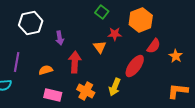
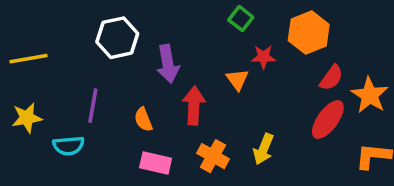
purple arrow: (60, 38) -> (168, 64), size x1.5
orange star: (176, 56) -> (370, 95), size x1.5
red ellipse: (135, 66) -> (328, 120), moved
orange semicircle: (46, 70) -> (143, 120), turned -96

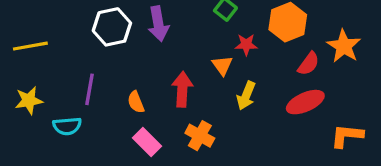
purple arrow: (168, 64) -> (158, 24), moved
orange star: (370, 95) -> (344, 46), moved
red ellipse: (328, 120) -> (305, 102), turned 30
yellow arrow: (263, 149) -> (246, 96), moved
pink rectangle: (156, 163) -> (147, 142), turned 32

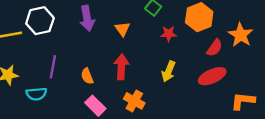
purple arrow: (158, 24) -> (87, 18), moved
white hexagon: (112, 27) -> (40, 21), moved
orange triangle: (222, 65) -> (123, 29), moved

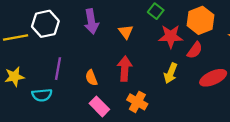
red star: (169, 34) -> (171, 36), size x1.5
red semicircle: (215, 48) -> (195, 50), moved

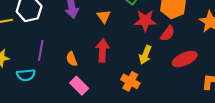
orange cross: (137, 102) -> (130, 81), moved

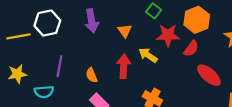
yellow arrow: (145, 55) -> (148, 55), moved, turned 102
red ellipse: (185, 59) -> (209, 75), turned 65

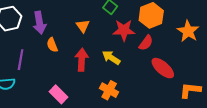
purple arrow: (92, 21) -> (40, 23), moved
yellow arrow: (148, 55) -> (111, 58), moved
orange semicircle: (92, 75) -> (52, 45), moved

